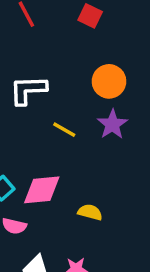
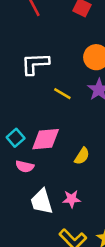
yellow semicircle: (90, 212) -> (82, 156), turned 108

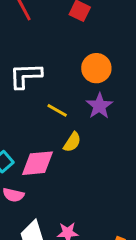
yellow semicircle: (82, 156) -> (72, 142), moved

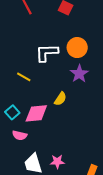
white L-shape: (25, 76) -> (47, 53), moved
yellow line: (57, 110) -> (24, 77), moved

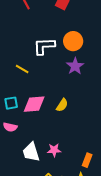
yellow semicircle: (60, 99) -> (62, 105), moved
cyan square: (12, 112) -> (11, 103), turned 32
pink semicircle: (20, 135) -> (10, 127), moved

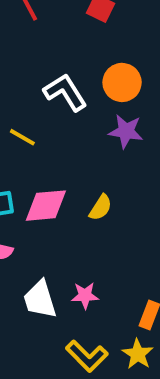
white L-shape: (44, 46) -> (65, 92), turned 60
purple star: (75, 66) -> (126, 131), turned -30

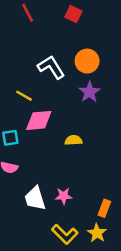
purple star: (126, 131) -> (90, 92), turned 30
pink diamond: (46, 206) -> (39, 120), moved
yellow semicircle: (101, 208) -> (73, 140), turned -126

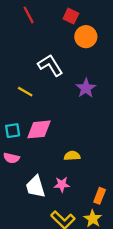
orange circle: (87, 61) -> (86, 37), moved
pink diamond: (39, 120) -> (39, 129), moved
yellow semicircle: (73, 140) -> (72, 156), moved

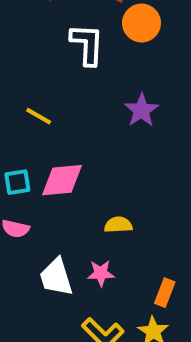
white L-shape: (50, 65) -> (87, 44), moved, turned 35

